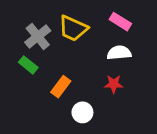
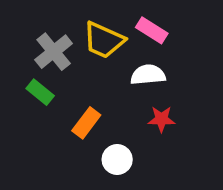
pink rectangle: (120, 22) -> (152, 30), moved
white semicircle: (119, 53) -> (148, 75), moved

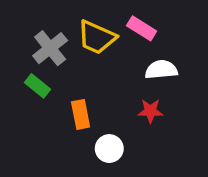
white semicircle: (148, 75) -> (161, 70), moved
orange rectangle: (86, 123) -> (81, 114), turned -48

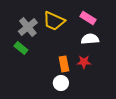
pink rectangle: (142, 28) -> (88, 18), moved
orange rectangle: (81, 114) -> (64, 64), moved

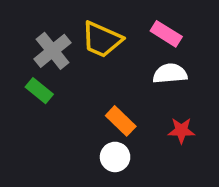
red star: (84, 62) -> (181, 130), moved
orange rectangle: (64, 64) -> (121, 121), turned -35

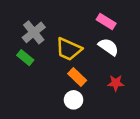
yellow trapezoid: (102, 39) -> (69, 49), moved
white semicircle: (170, 74) -> (108, 47), turned 40

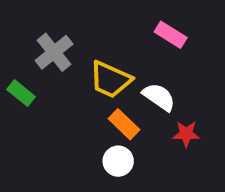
white semicircle: (108, 47) -> (159, 97), moved
green rectangle: (25, 58) -> (21, 93), moved

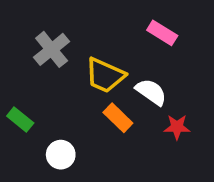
green rectangle: (21, 93) -> (20, 120), moved
white circle: (118, 161) -> (61, 155), moved

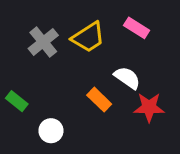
yellow trapezoid: (105, 75) -> (88, 37), moved, turned -57
red star: (177, 127) -> (149, 107), size x1.4

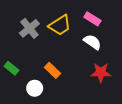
white semicircle: (127, 78) -> (92, 42), moved
orange rectangle: (99, 100) -> (53, 70), moved

